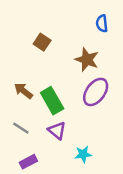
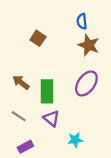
blue semicircle: (102, 23) -> (82, 21), moved
brown star: (87, 60) -> (89, 45), moved
green rectangle: (52, 101) -> (47, 91), turned 30

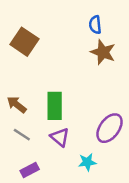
brown square: (38, 38) -> (24, 42), moved, size x1.5
brown arrow: (21, 82) -> (17, 105), moved
purple ellipse: (86, 83) -> (110, 128), moved

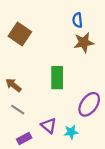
brown star: (103, 52) -> (84, 43), turned -30
green rectangle: (55, 106) -> (57, 78), moved
purple triangle: (60, 137) -> (49, 126), moved

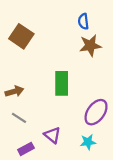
brown arrow: (13, 85) -> (14, 91), turned 126
cyan star: (71, 132) -> (88, 142), moved

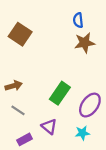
green rectangle: (62, 83) -> (60, 93), moved, turned 35

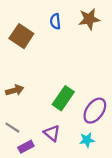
blue semicircle: (78, 20) -> (55, 21), moved
brown star: (85, 43) -> (89, 19), moved
gray line: (18, 110) -> (12, 128), moved

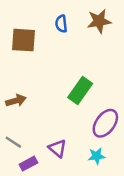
brown square: (21, 36) -> (23, 40), turned -30
green rectangle: (63, 98) -> (80, 90), moved

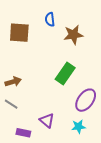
brown star: (99, 21) -> (73, 35), moved
gray line: (13, 142) -> (11, 104), moved
purple rectangle: (28, 164) -> (23, 133), turned 40

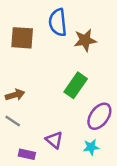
blue semicircle: (50, 19) -> (58, 22), size x1.6

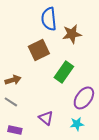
brown square: (22, 38) -> (39, 50), moved, turned -30
purple rectangle: (27, 154) -> (15, 130), moved

